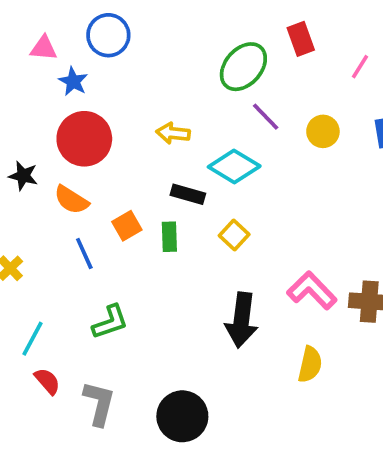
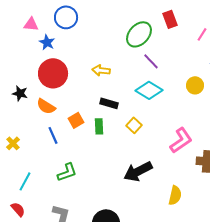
yellow circle: (323, 131) -> (195, 85), moved
cyan diamond: (234, 167) -> (149, 90), moved
pink L-shape: (312, 290) -> (181, 140), moved, turned 100
black arrow: (242, 320) -> (138, 171), turned 56
red semicircle: (47, 381) -> (18, 209), moved

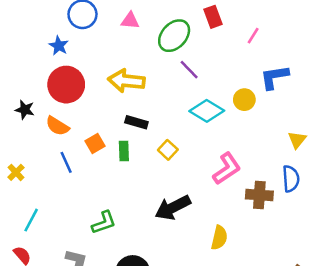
pink triangle: (31, 24) -> (130, 21), moved
yellow arrow: (101, 70) -> (126, 81), size x1.6
cyan diamond: (149, 90) -> (207, 111), moved
green L-shape: (67, 172) -> (104, 223), moved

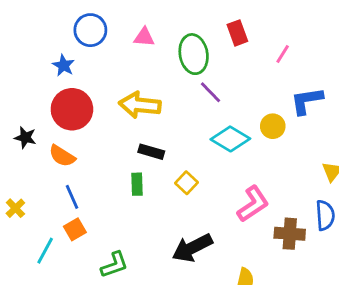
green ellipse: (174, 36) -> (194, 54), turned -52
orange square: (95, 144) -> (75, 229), moved
cyan line: (31, 220) -> (45, 251), moved

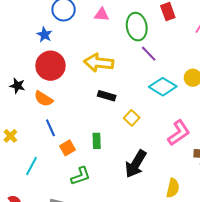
green rectangle: (137, 184) -> (97, 141), moved
orange square: (75, 229) -> (68, 148), moved
black arrow: (192, 248) -> (136, 164), turned -32

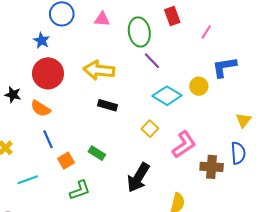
yellow square: (132, 118) -> (150, 129), moved
green rectangle: (97, 141) -> (97, 153), turned -56
cyan line: (31, 166) -> (28, 180), turned 42

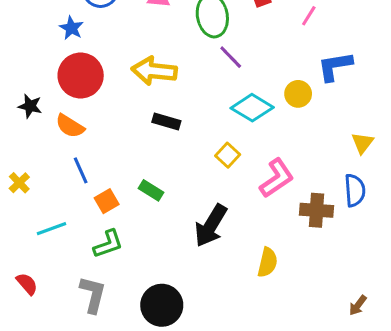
green L-shape: (80, 190) -> (108, 244), moved

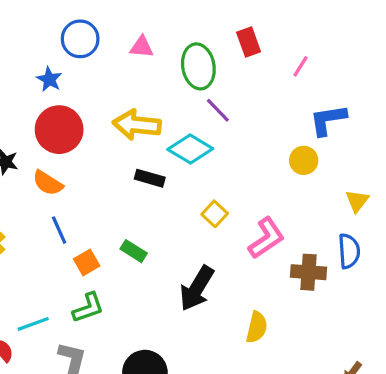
yellow circle: (298, 94) -> (304, 160), moved
cyan diamond: (252, 108) -> (190, 149), moved
cyan line: (51, 229) -> (33, 324), moved

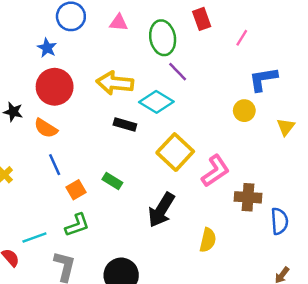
yellow triangle: (357, 201) -> (286, 127), moved
yellow square: (215, 214) -> (175, 152), size x1.8
blue semicircle: (349, 251) -> (279, 221), moved

